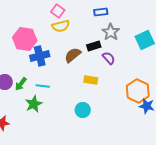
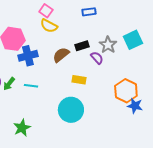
yellow semicircle: (61, 26) -> (49, 26), turned 42
gray star: (111, 32) -> (108, 45), moved
green star: (34, 104) -> (22, 128), moved
cyan circle: (83, 110) -> (71, 110), size x1.6

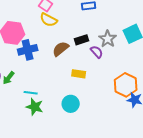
cyan line: (31, 86) -> (31, 93), moved
cyan circle: (71, 110) -> (71, 104), size x0.7
green star: (22, 128) -> (35, 107), moved, turned -30

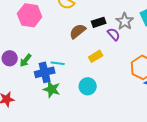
blue cross: (28, 50) -> (45, 72), moved
yellow rectangle: (79, 74) -> (96, 56), turned -40
cyan line: (31, 93) -> (58, 63), moved

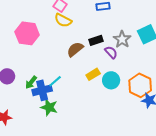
green arrow: (26, 60) -> (31, 82), moved
cyan line: (58, 63) -> (55, 81), turned -48
cyan circle: (88, 86) -> (111, 80), moved

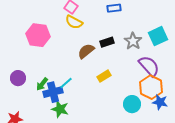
purple semicircle: (111, 52) -> (149, 66), moved, size x1.6
cyan circle: (111, 80) -> (132, 104), moved

